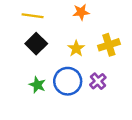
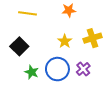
black square: (36, 44) -> (19, 46), moved

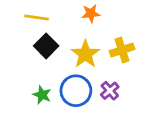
yellow star: (65, 41) -> (85, 54), size x1.5
black square: (19, 46) -> (46, 46), moved

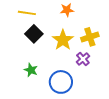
blue circle: (76, 91) -> (61, 82), moved
purple cross: (110, 91) -> (83, 59), moved

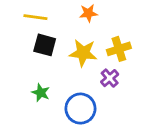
black square: (34, 34) -> (45, 45), turned -30
yellow star: (63, 40) -> (83, 53), turned -30

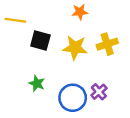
yellow line: (35, 17) -> (15, 20), moved
purple cross: (110, 78) -> (99, 92), moved

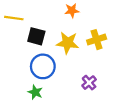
green star: (37, 83) -> (35, 92), moved
blue circle: (73, 98) -> (43, 66), moved

